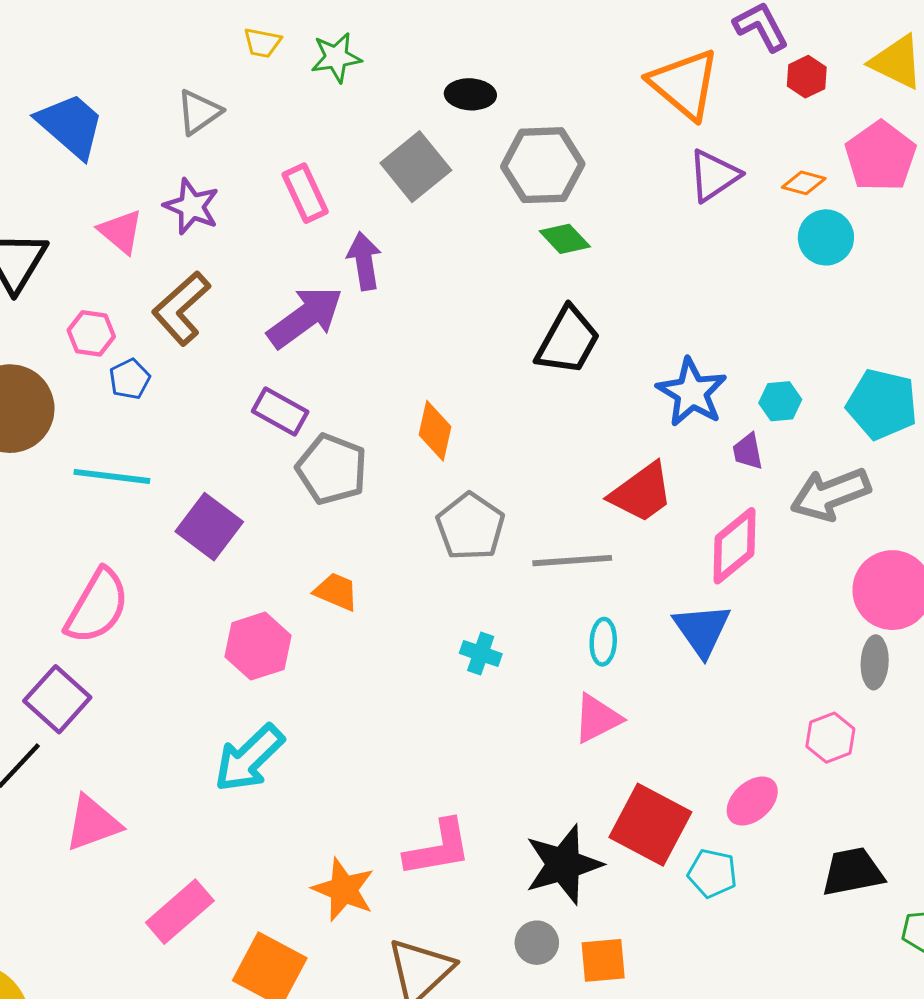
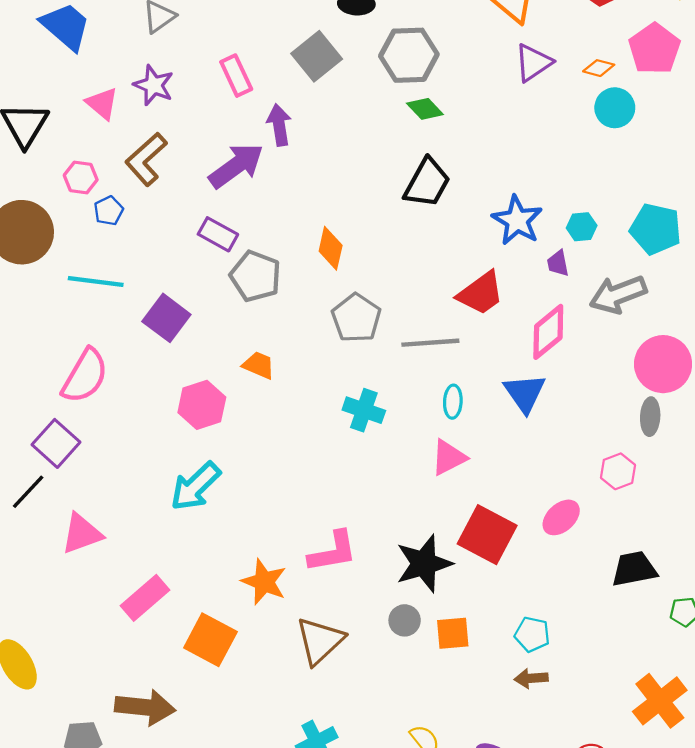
cyan cross: (481, 653) -> (364, 410), size x1.4
cyan pentagon: (712, 873) -> (532, 634), moved

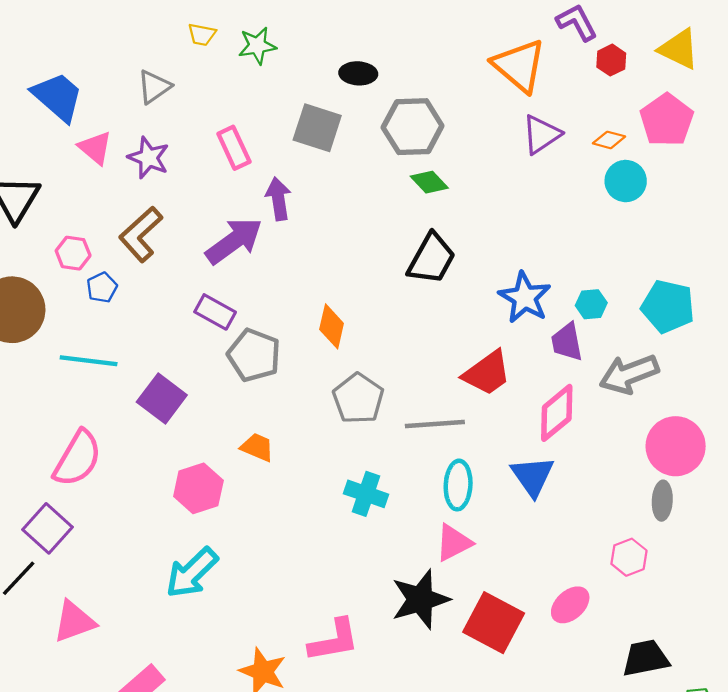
gray square: (317, 56) -> (317, 128), turned -33
pink triangle: (102, 103) -> (95, 148), moved
purple trapezoid: (558, 263) -> (567, 342), size x1.4
cyan ellipse: (453, 402) -> (458, 485), size x1.4
black star: (424, 564) -> (420, 599), moved

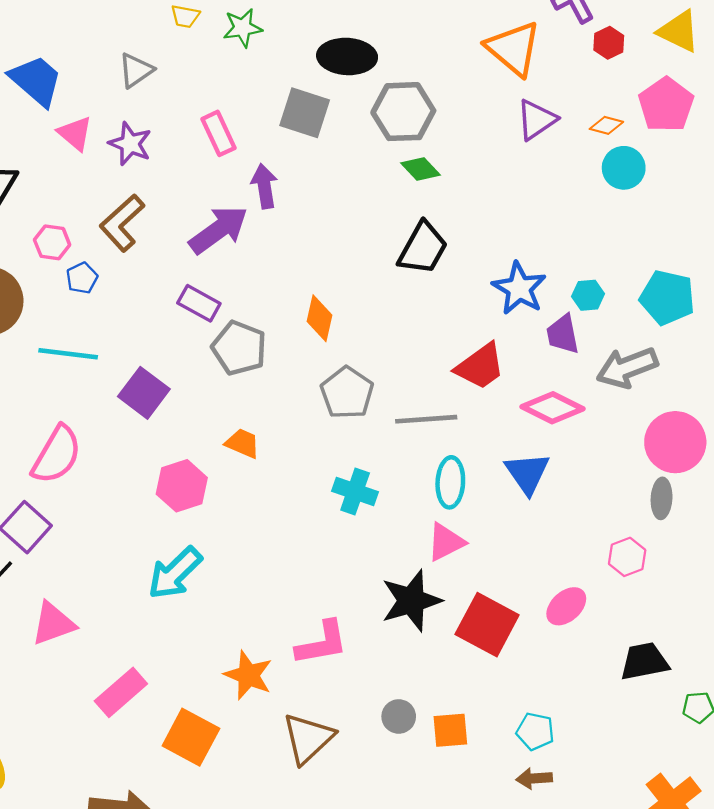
black ellipse: (358, 73) -> (347, 56), size x1.5
pink diamond: (557, 413) -> (552, 408), turned 66

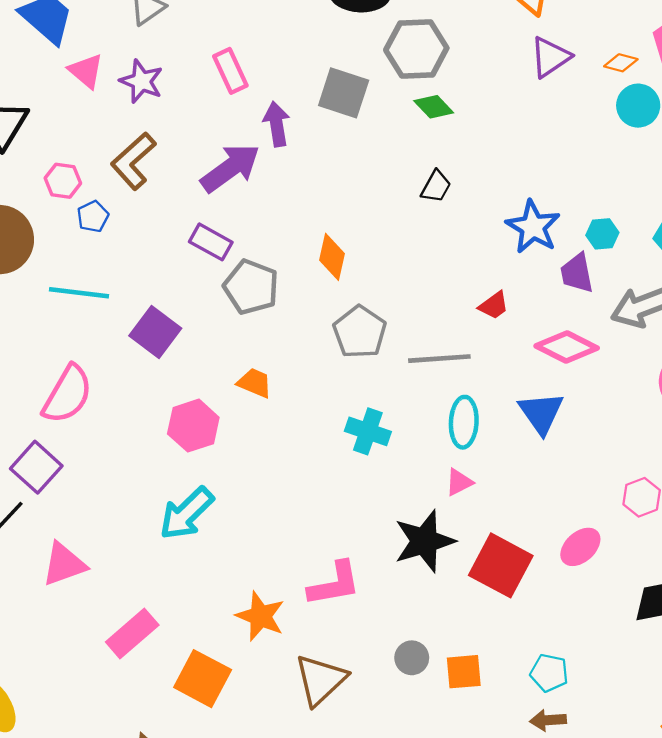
gray square: (305, 113) -> (344, 93), moved
black trapezoid: (423, 248) -> (436, 186), size x0.6
red trapezoid: (480, 366) -> (494, 305), size x0.6
pink triangle: (446, 542) -> (459, 482), size x0.7

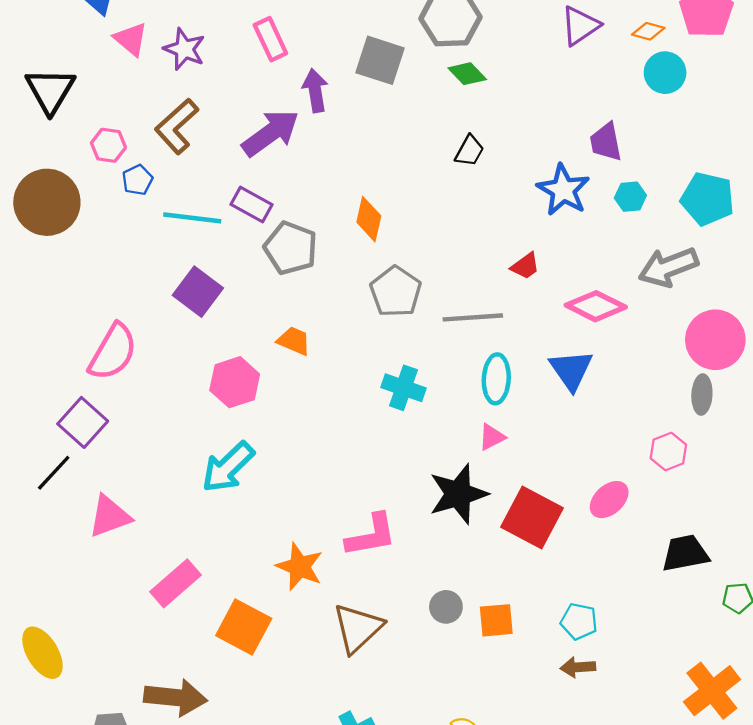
purple trapezoid: (577, 273) -> (606, 142), moved
cyan line: (79, 293) -> (192, 218), moved

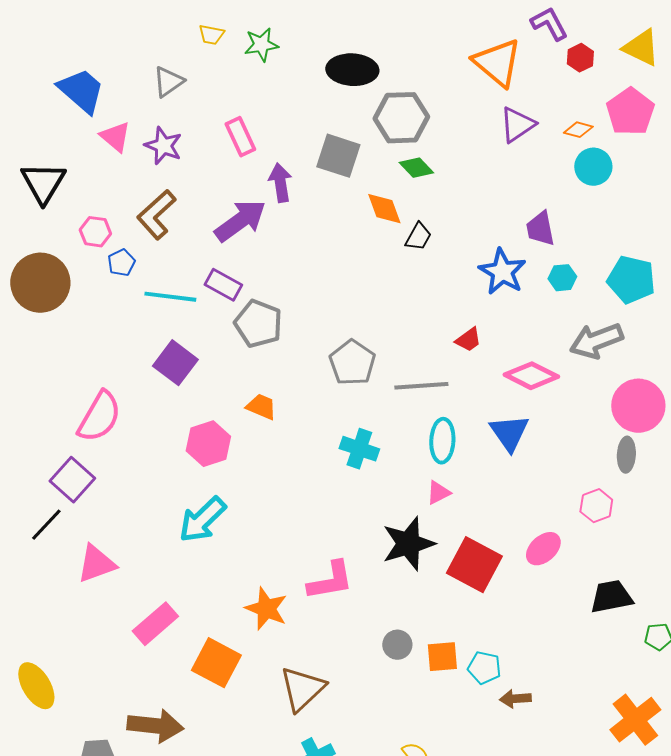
orange diamond: (369, 219) -> (384, 209), moved, turned -33
cyan pentagon: (579, 621) -> (484, 668), moved
brown triangle: (358, 628) -> (302, 689), moved

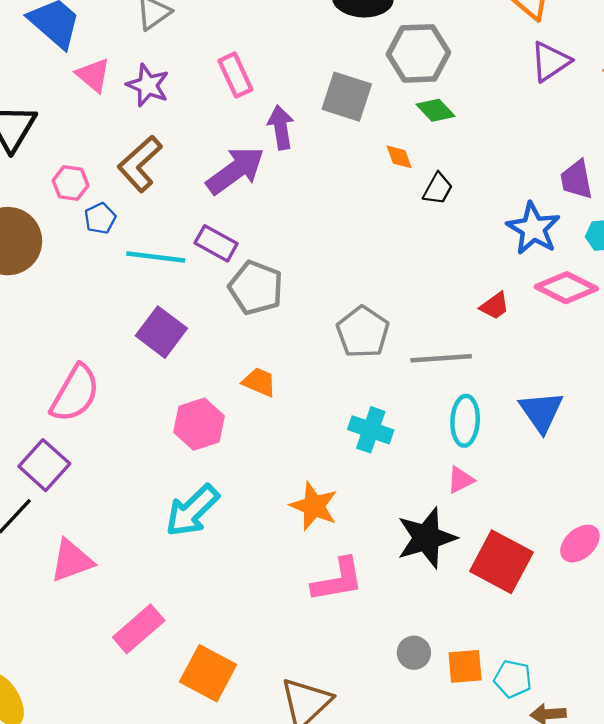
orange diamond: (384, 209) -> (399, 157), size x0.7
pink diamond: (531, 376) -> (566, 288), moved
orange star: (266, 609) -> (314, 506), moved

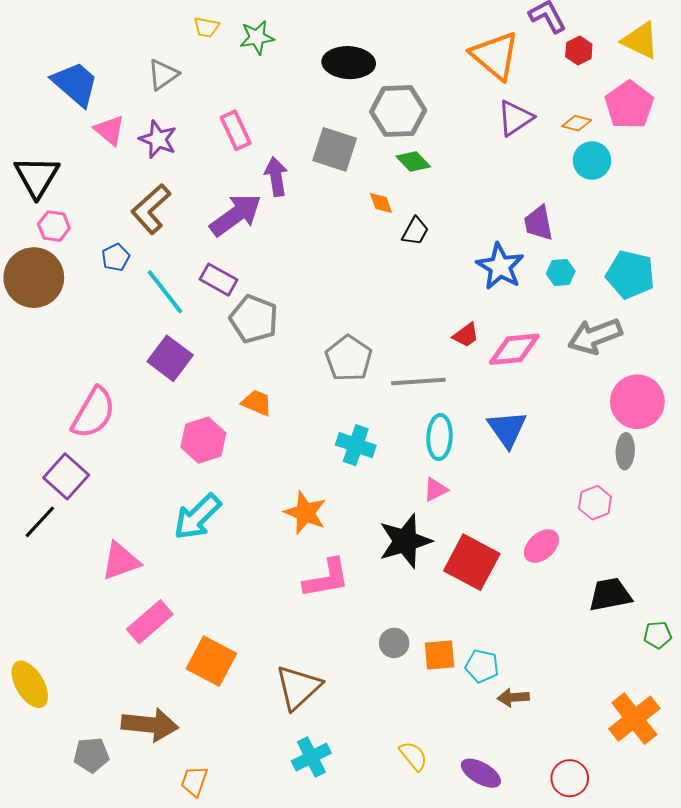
pink hexagon: (70, 183) -> (54, 226), moved
cyan line: (156, 257) -> (165, 292), turned 45
pink diamond: (566, 288) -> (514, 349), moved, turned -32
pink triangle: (72, 561) -> (121, 561), moved

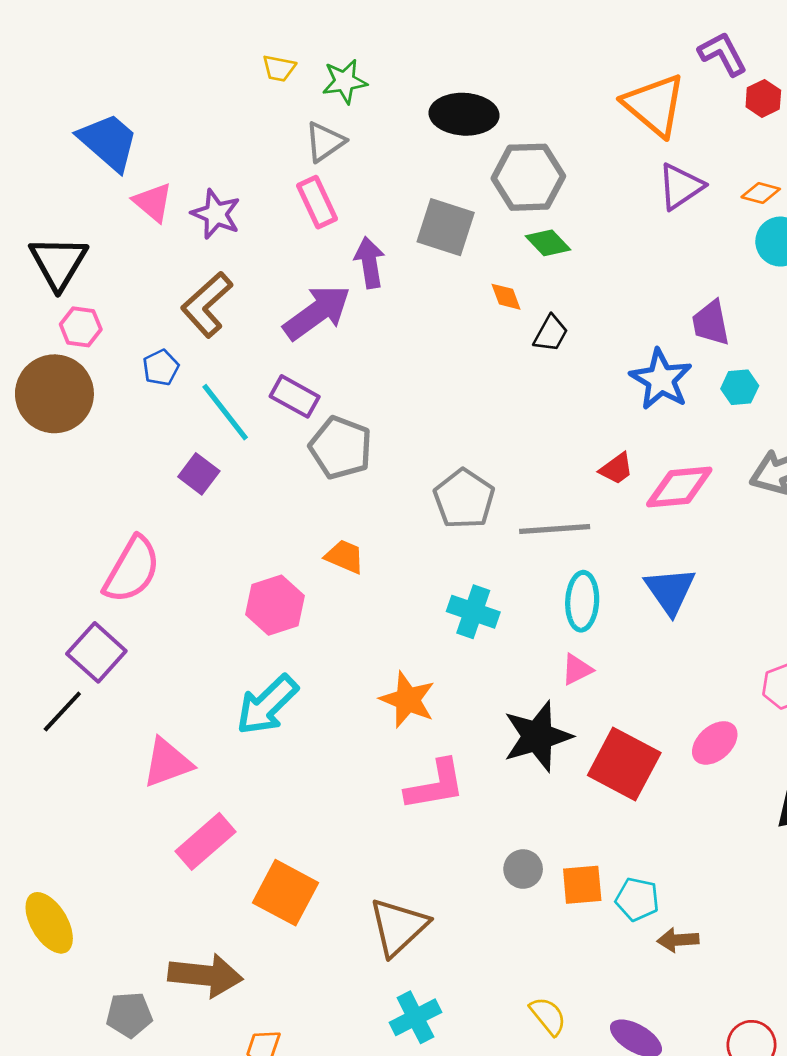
gray triangle: (163, 75) -> (325, 142), moved
purple square: (170, 358) -> (199, 474), moved, size x0.7

